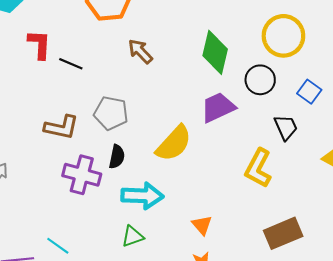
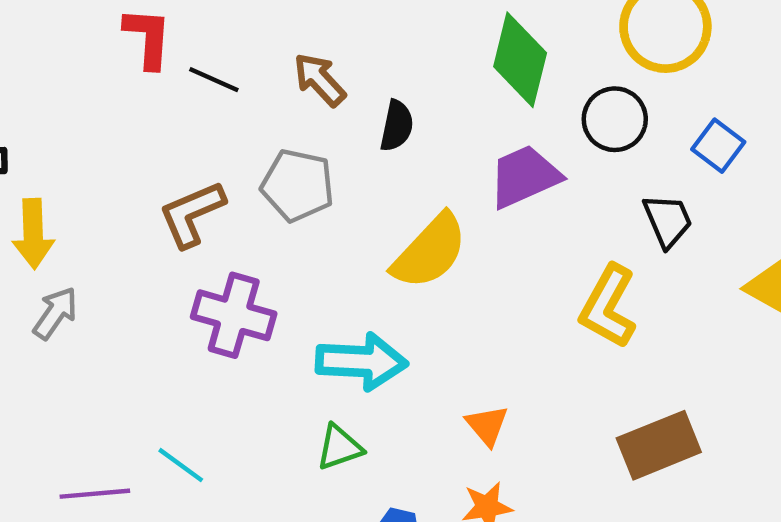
brown arrow: (140, 51) -> (320, 80), moved
brown L-shape: (61, 127) -> (192, 214), turned 144
black semicircle: (117, 157) -> (397, 126), moved

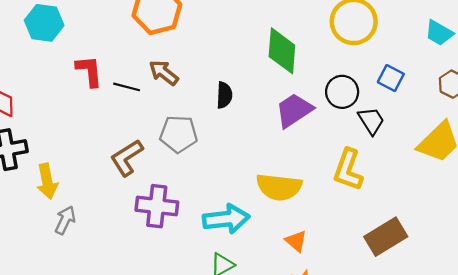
brown arrow: (320, 80) -> (164, 73), moved
black circle: (615, 119) -> (342, 92), moved
yellow semicircle: (430, 251) -> (279, 187), moved, turned 63

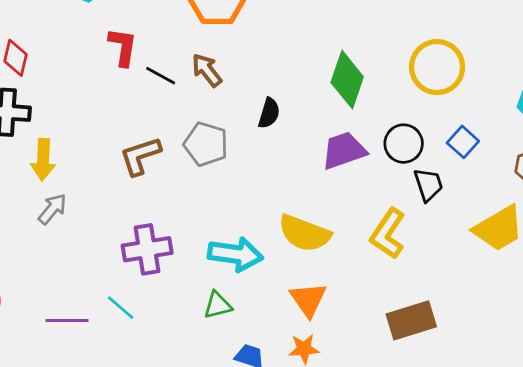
purple cross: (157, 206) -> (147, 249), moved, turned -30
orange triangle: (296, 241) -> (308, 299), size x1.4

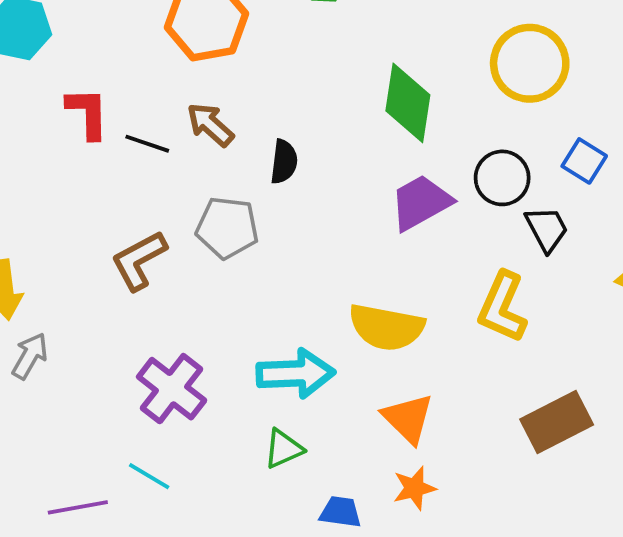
black semicircle: (269, 113) -> (284, 162), moved
purple cross: (147, 249) -> (172, 389), turned -33

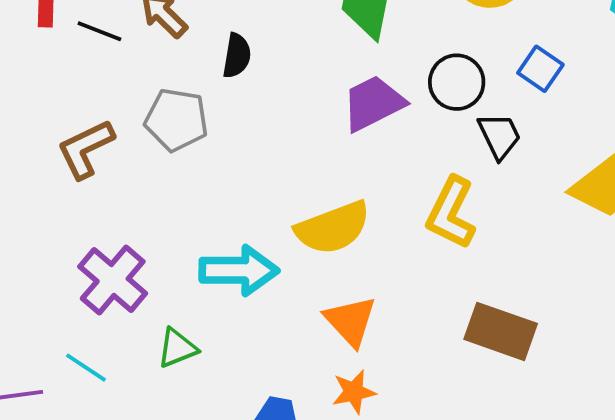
yellow semicircle: (386, 327) -> (333, 228), turned -34
brown rectangle: (557, 422) -> (501, 331), turned 44
green triangle: (283, 449) -> (177, 348), moved

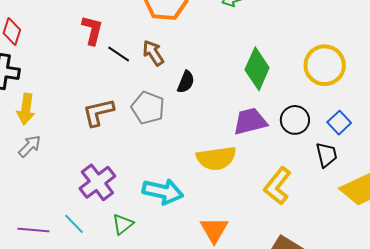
black trapezoid: (499, 136) -> (326, 155), moved
yellow semicircle: (333, 228) -> (216, 158), moved
green triangle: (177, 348) -> (123, 224), turned -30

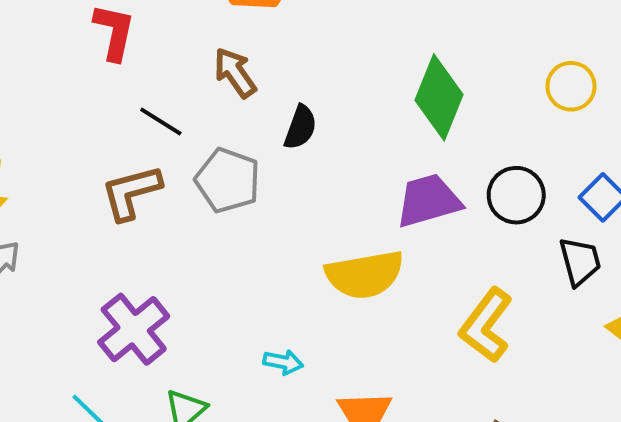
black line: (119, 54) -> (161, 122), moved
yellow circle: (325, 65) -> (571, 86), size x0.6
cyan arrow: (163, 192) -> (283, 362), moved, size x0.5

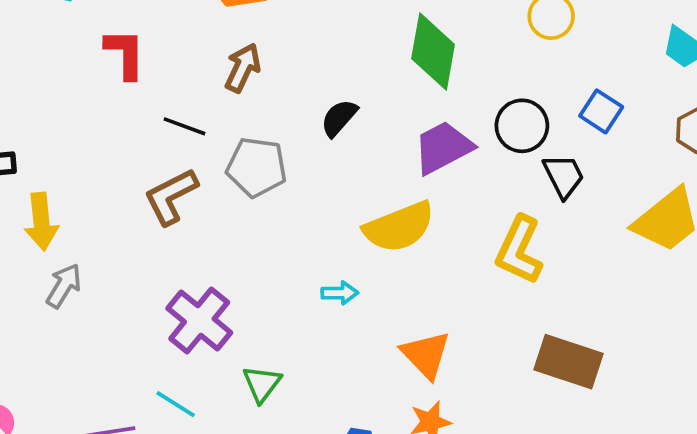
brown arrow: (235, 73) -> (243, 68), turned 72
black semicircle: (300, 127) -> (339, 118), moved, turned -147
black trapezoid: (580, 261) -> (564, 176), moved
cyan arrow: (283, 362) -> (340, 293), moved

